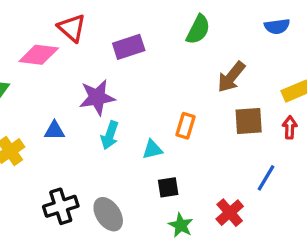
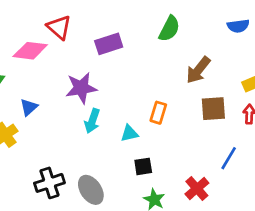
blue triangle: (54, 131) -> (29, 107), moved, turned -42

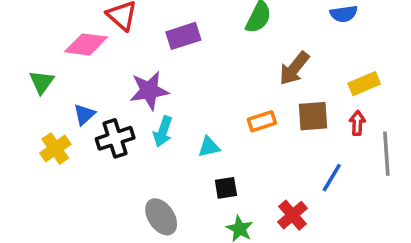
orange rectangle: (158, 113) -> (262, 121), moved, turned 55
black cross: (50, 183) -> (115, 138), moved

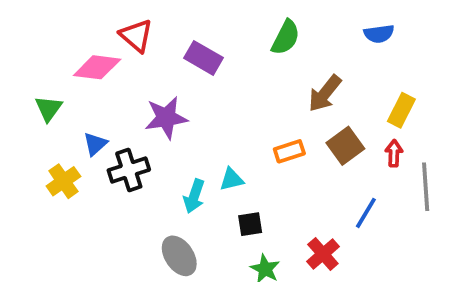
purple rectangle: (183, 36) -> (203, 58), turned 48
yellow rectangle: (364, 84) -> (401, 110), turned -40
brown square: (313, 116) -> (345, 146), turned -32
cyan arrow: (163, 132) -> (194, 196), moved

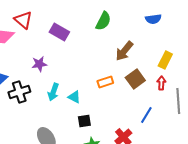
purple star: (166, 118) -> (39, 64), size x0.7
cyan triangle: (231, 179) -> (74, 97), turned 40
cyan arrow: (194, 196) -> (53, 92), moved

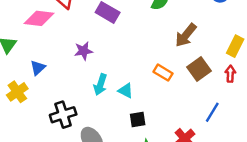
orange rectangle: (105, 82) -> (163, 73), turned 49
black cross: (19, 92) -> (63, 115), moved

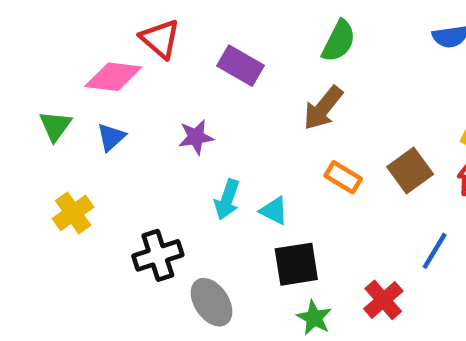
brown arrow: (186, 35) -> (323, 108), moved
blue triangle: (38, 68) -> (111, 137), moved
black square: (138, 120) -> (296, 264), size x1.5

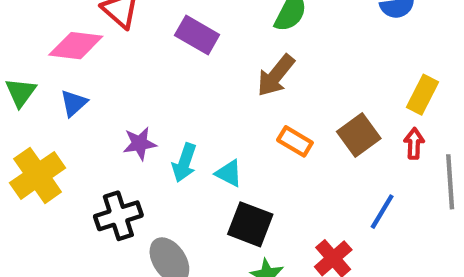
purple star: (196, 137) -> (140, 143), moved
yellow cross: (73, 213) -> (38, 175), size x1.4
black square: (296, 264) -> (250, 224), turned 30

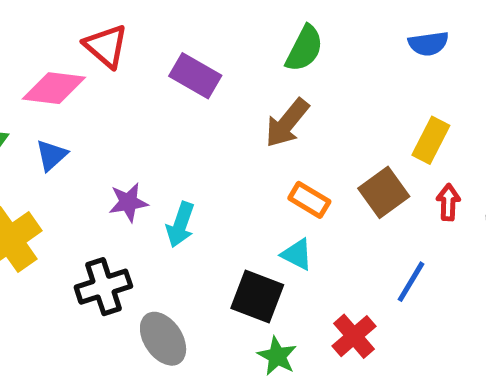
yellow rectangle: (423, 95) -> (431, 140), moved
cyan triangle: (229, 173) -> (297, 254), moved

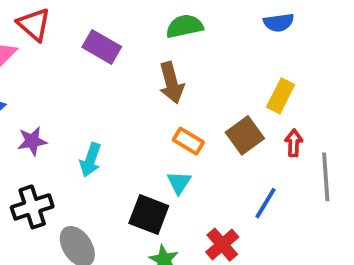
green semicircle: (304, 49) -> (185, 26), turned -129
brown arrow: (287, 123) -> (171, 83), turned -54
purple star: (128, 202) -> (32, 141), moved
cyan triangle: (297, 254) -> (179, 182), turned 36

